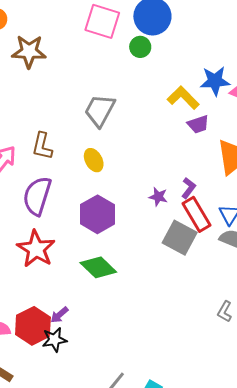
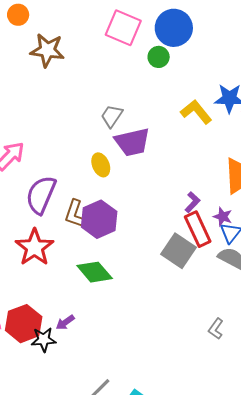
gray trapezoid: (100, 110) -> (112, 116), size x0.7
purple trapezoid: (198, 124) -> (132, 142), moved, size x1.6
brown L-shape: (42, 146) -> (75, 214), moved
purple star: (158, 197) -> (223, 217), moved
purple arrow: (59, 315) -> (65, 322), moved

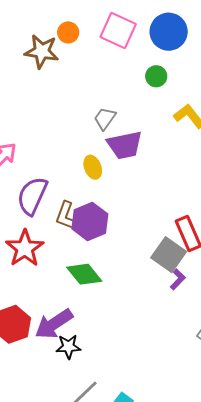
orange circle: (18, 15) -> (68, 32), moved
green circle: (159, 57) -> (156, 76), moved
purple L-shape: (192, 202) -> (178, 279), moved
purple arrow: (65, 322) -> (54, 324), size x2.0
black star: (44, 340) -> (68, 347), moved

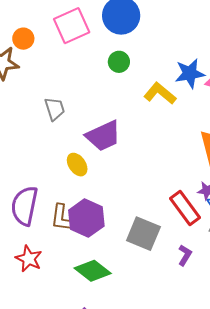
pink square: (118, 31) -> (72, 26), turned -36
gray trapezoid: (105, 118) -> (55, 109), moved, turned 140
red star: (25, 248) -> (29, 259), size x0.7
gray square: (169, 255) -> (143, 234), moved

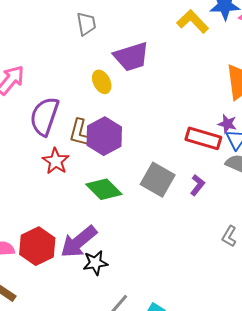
red rectangle: (185, 208) -> (203, 138), turned -44
gray square: (143, 234) -> (158, 180), moved
red star: (29, 259) -> (56, 161), moved

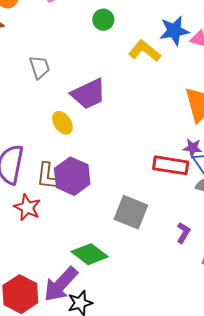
purple L-shape: (197, 185) -> (183, 233), moved
green diamond: (104, 189) -> (90, 254), moved

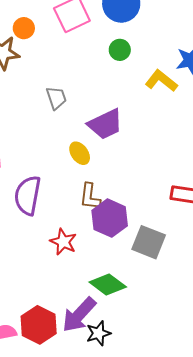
brown L-shape: (47, 176) -> (90, 197), moved
purple hexagon: (72, 176) -> (110, 218), moved
red star: (27, 207) -> (63, 242), moved

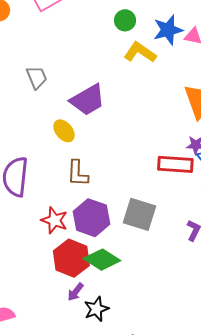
green circle: (120, 50) -> (125, 20), moved
purple hexagon: (110, 218) -> (91, 218), moved
purple arrow: (79, 315) -> (76, 292), size x0.5
red hexagon: (39, 325) -> (71, 258), moved

